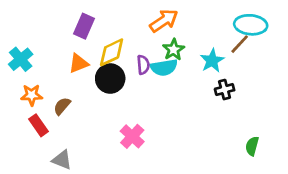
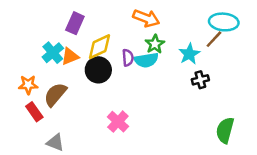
orange arrow: (164, 21) -> (146, 18), turned 55
cyan cross: (21, 59) -> (53, 53), moved
brown semicircle: (62, 106) -> (55, 95), size x1.5
green semicircle: (252, 146) -> (225, 130), size x1.5

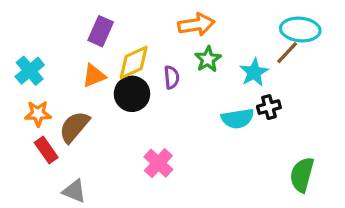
orange arrow: (146, 18) -> (196, 25), turned -30
cyan cross: (53, 53) -> (30, 71), moved
cyan semicircle: (146, 60) -> (238, 119), moved

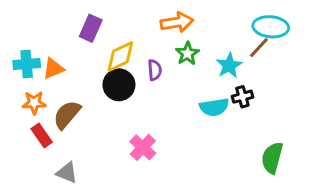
cyan cross: (30, 71) -> (27, 64), turned 35
orange triangle: (94, 76) -> (53, 68), moved

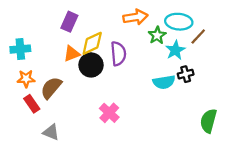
cyan ellipse: (271, 27) -> (179, 22), moved
green star: (187, 54) -> (157, 35), moved
orange triangle: (53, 68) -> (72, 54), moved
purple semicircle: (155, 70) -> (118, 54), size x1.5

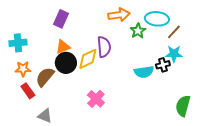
yellow diamond: (92, 43) -> (88, 59), moved
cyan star: (175, 50) -> (174, 54), moved, turned 30
black circle: (91, 65) -> (66, 63), moved

